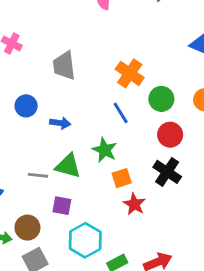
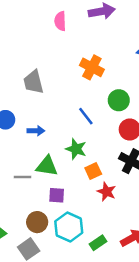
orange cross: (130, 73) -> (92, 67), moved
purple square: (62, 206) -> (57, 195), moved
brown circle: (27, 228) -> (37, 222), moved

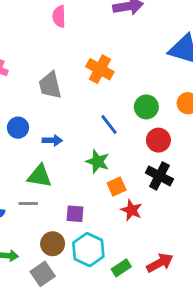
pink semicircle: (60, 21) -> (59, 16), moved
orange cross: (92, 67) -> (100, 69), moved
green triangle: (47, 166) -> (40, 176), moved
gray line: (22, 177) -> (28, 204), moved

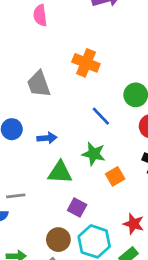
green triangle: (40, 176) -> (60, 172), moved
gray line: (28, 204) -> (16, 196), moved
red star: (131, 210) -> (134, 224), moved
purple square: (75, 214) -> (77, 208), turned 30

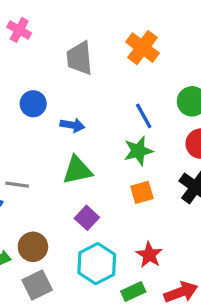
green star: (94, 154) -> (138, 151), moved, turned 30
green triangle: (60, 172) -> (77, 170), turned -30
brown circle: (58, 240) -> (33, 247), moved

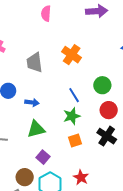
brown circle: (33, 247) -> (25, 177), moved

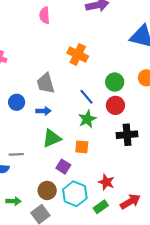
gray trapezoid: (34, 63) -> (46, 83), moved
red circle: (109, 110) -> (115, 105), moved
black cross: (107, 136) -> (127, 135), turned -30
orange square: (75, 141) -> (82, 147), moved, turned 32

